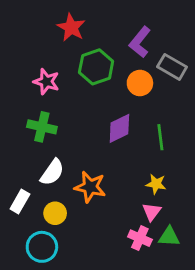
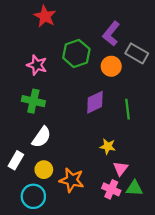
red star: (71, 27) -> (45, 16), moved
yellow star: (156, 184) -> (108, 146), moved
orange star: (90, 187) -> (72, 180), moved

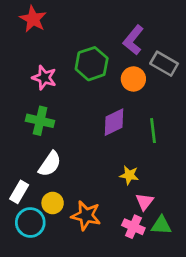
red star: (45, 16) -> (33, 19), moved
cyan circle: (33, 196) -> (30, 223), moved

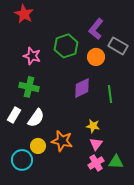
white rectangle: (19, 192) -> (14, 115), moved
pink triangle: (145, 202) -> (96, 144), moved
orange star: (86, 216) -> (62, 141), moved
pink cross: (133, 227) -> (96, 163), turned 35

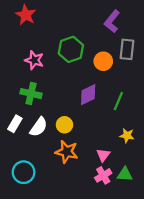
purple L-shape: (96, 29) -> (112, 21), moved
gray rectangle: (118, 46) -> (127, 49), turned 66
green line: (110, 94) -> (118, 101), turned 30
yellow star: (93, 126) -> (127, 136), moved
yellow circle: (38, 146) -> (64, 125), moved

